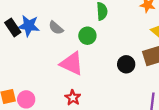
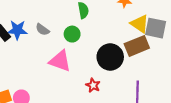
black circle: (126, 64) -> (110, 57), size x1.6
red star: (73, 98) -> (93, 85), moved

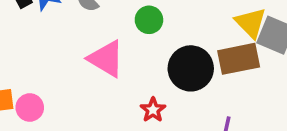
green circle: (72, 34) -> (149, 20), moved

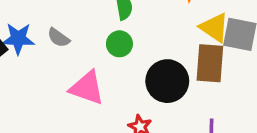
brown rectangle: (239, 59) -> (210, 63), turned -63

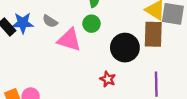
pink triangle: (87, 88) -> (69, 40), moved

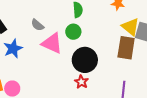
blue star: (23, 23) -> (13, 49), moved, turned -30
black circle: (125, 48) -> (85, 60), moved

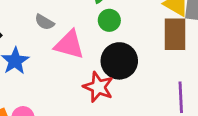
green circle: (73, 32) -> (109, 20), moved
red star: (81, 82) -> (98, 87), moved, size x1.5

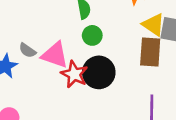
gray semicircle: (44, 22) -> (27, 50), moved
red star: (98, 87) -> (74, 74), moved

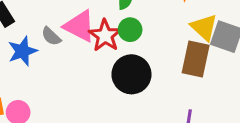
pink triangle: (55, 55) -> (80, 26), moved
red star: (74, 74) -> (105, 36), moved

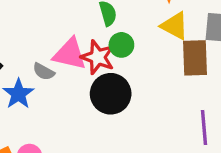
yellow triangle: (204, 27) -> (175, 26), moved
black circle: (131, 74) -> (111, 94), moved

